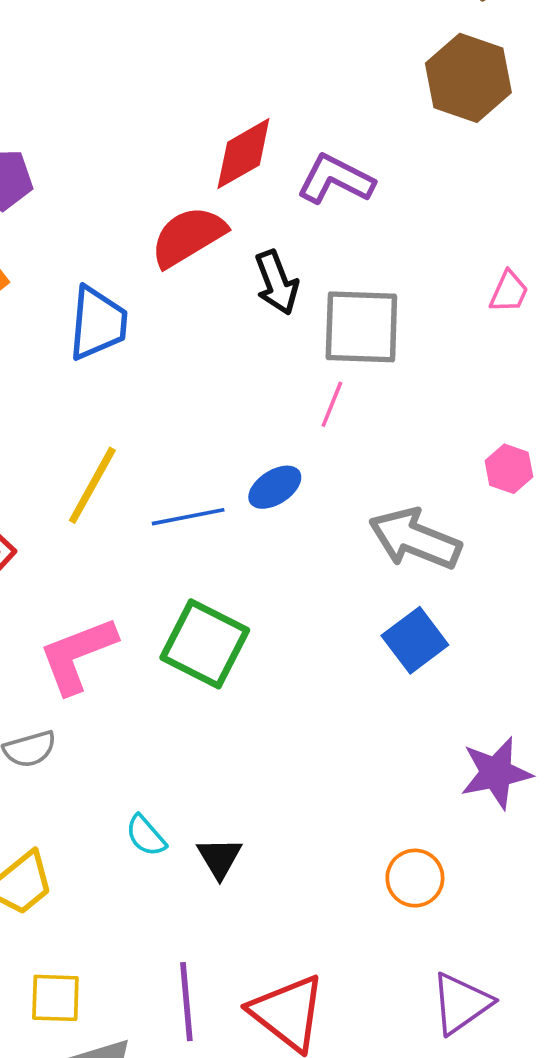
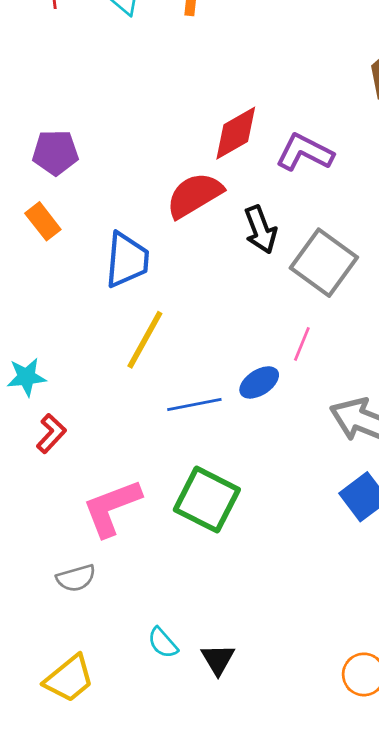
gray square: (361, 327) -> (324, 263), turned 34
pink line: (332, 404) -> (302, 344), moved
yellow line: (92, 485) -> (145, 340), moved

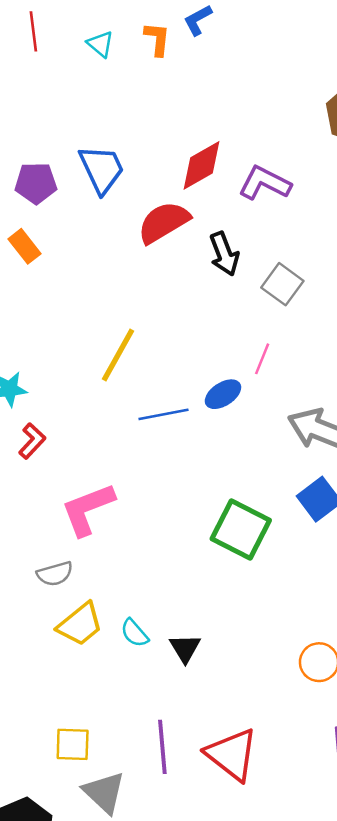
blue trapezoid: (127, 260) -> (102, 169), moved, turned -30
gray square: (324, 263) -> (282, 284), size x0.7
green square: (207, 500) -> (241, 529), moved
yellow trapezoid: (69, 679) -> (80, 624), moved

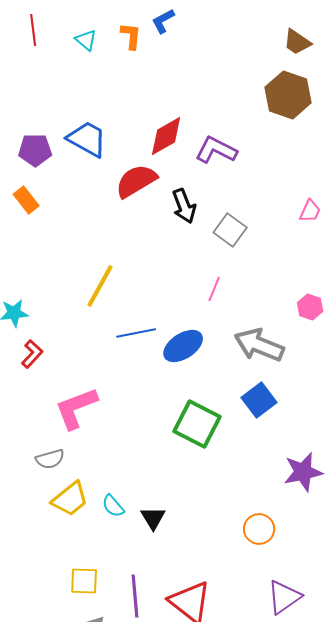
blue trapezoid: (102, 169) -> (87, 139), turned -36
blue ellipse: (223, 394) -> (183, 346), moved, size x1.4
yellow square: (73, 744) -> (84, 581), moved

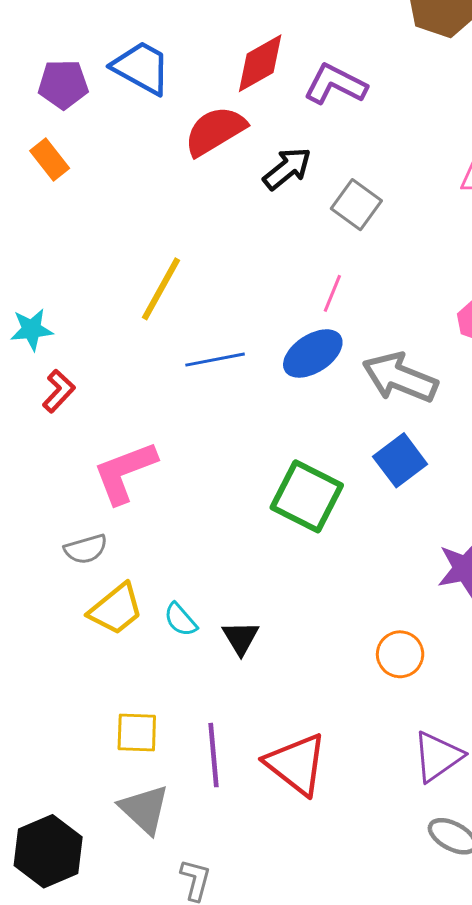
black arrow: (184, 206) -> (287, 169), turned -108
blue ellipse: (183, 346) -> (313, 353), moved

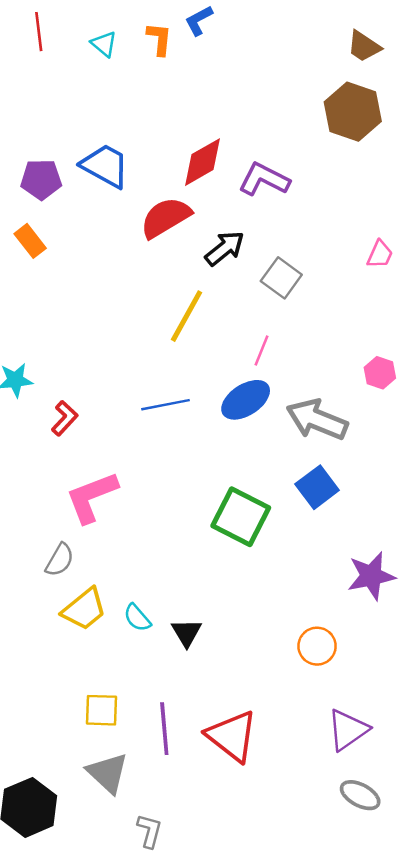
yellow line: (161, 289) -> (186, 316), moved
red L-shape: (59, 391) -> (65, 418), moved
gray semicircle: (86, 549) -> (60, 560), turned -44

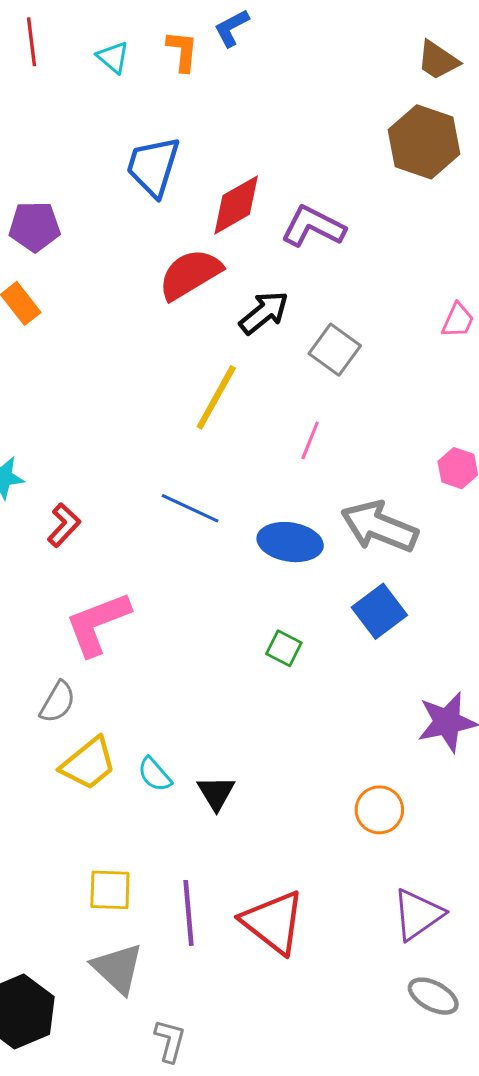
blue trapezoid: (105, 166) -> (153, 166), moved, turned -102
blue ellipse: (246, 400) -> (290, 542), moved, turned 42
blue line: (166, 405) -> (190, 508), turned 36
green square: (241, 517) -> (284, 648), size x0.5

